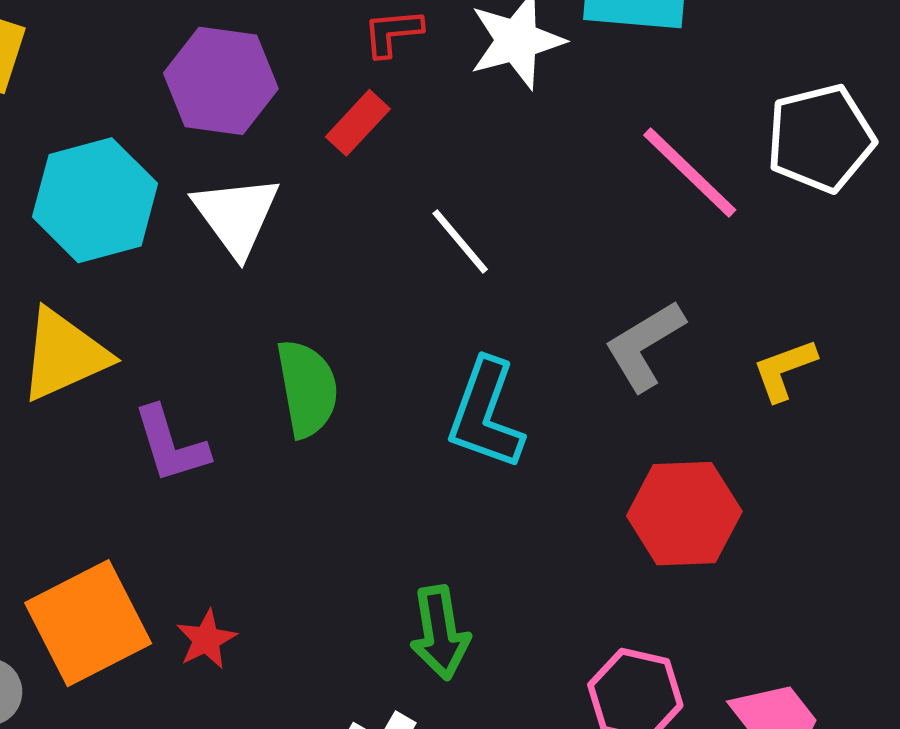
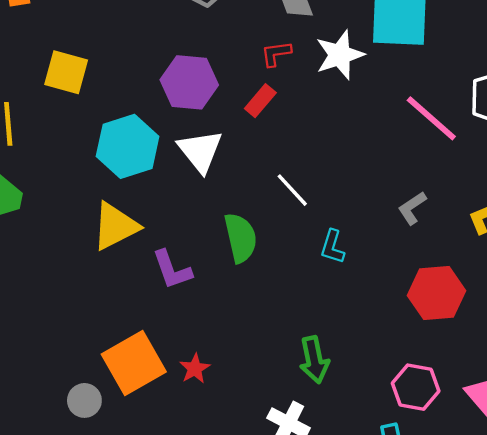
white line: (460, 241) -> (292, 190), moved
gray L-shape: (644, 346) -> (412, 208), size x0.7
cyan L-shape: (486, 414) -> (332, 247), size x0.6

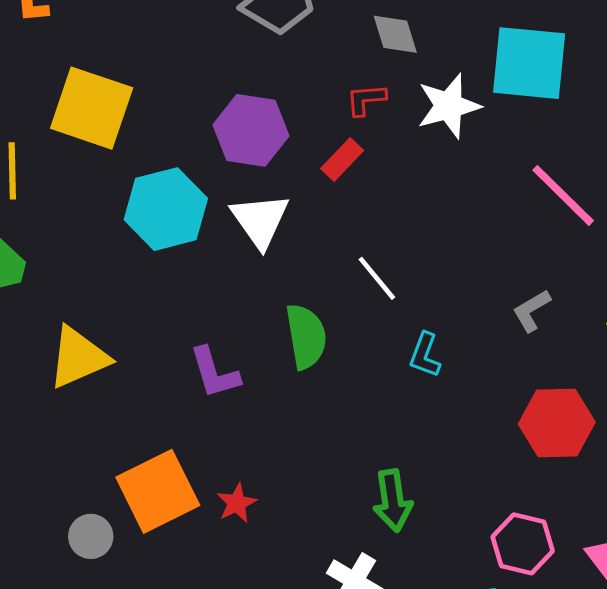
yellow square: (66, 72) -> (92, 108), size x1.4
yellow triangle: (115, 226) -> (78, 357), moved

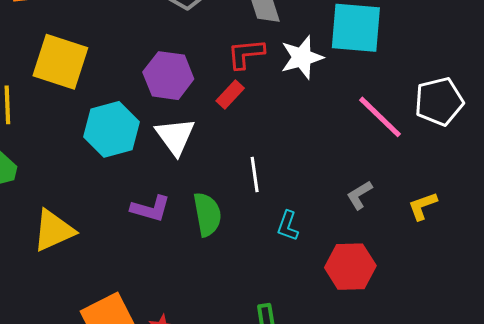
red L-shape: (366, 100) -> (246, 54), size x1.4
white line: (377, 278) -> (255, 174), turned 32
purple L-shape: (214, 373) -> (151, 209), moved, turned -57
red hexagon: (557, 423) -> (350, 267), moved

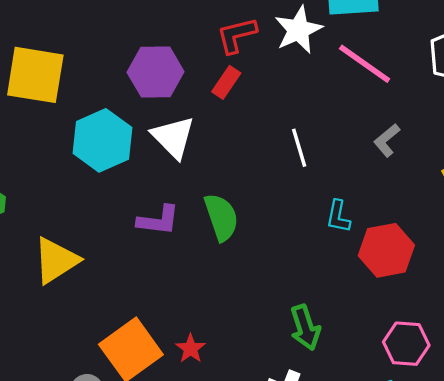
pink line: (380, 117) -> (365, 64), moved
white line: (255, 174) -> (299, 148), moved
gray L-shape: (360, 195) -> (387, 140), moved
cyan L-shape: (288, 226) -> (338, 216), moved

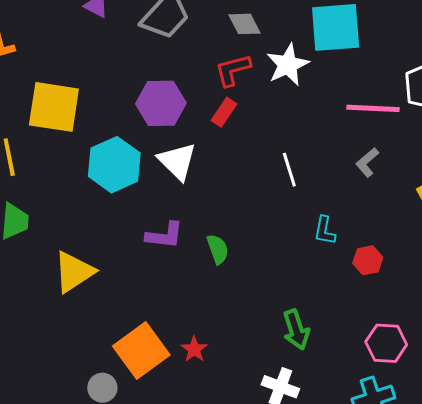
pink line: (365, 64) -> (373, 108), moved, turned -32
green semicircle: (221, 217) -> (218, 249), moved, size x0.7
red hexagon: (386, 250) -> (368, 260), size x0.6

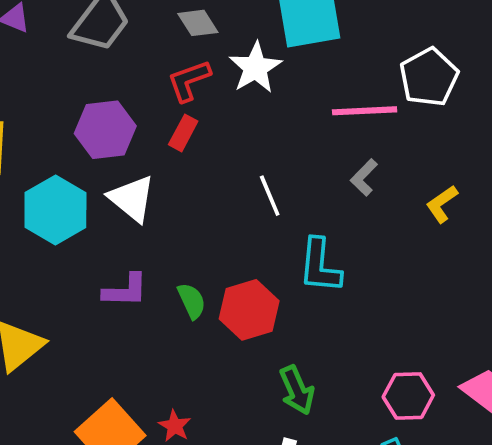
cyan L-shape: (325, 231) -> (320, 266), size x1.6
red hexagon: (368, 260) -> (249, 310), moved, size x1.6

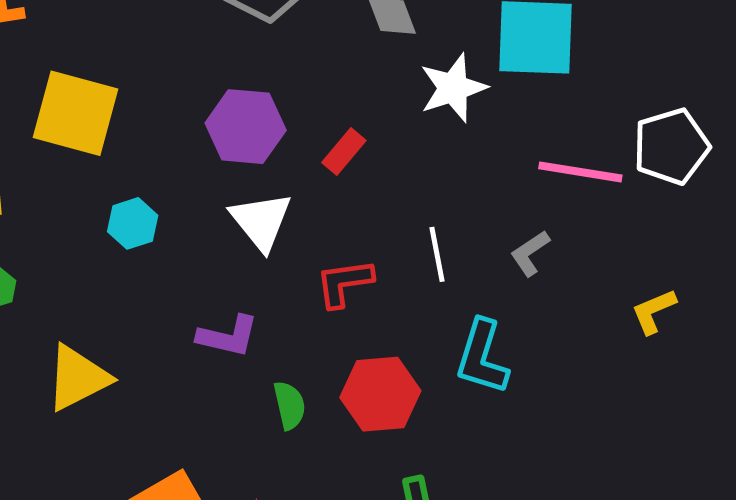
red L-shape: (189, 81) -> (344, 283), moved
gray L-shape: (364, 177) -> (530, 253), moved
cyan hexagon: (55, 210) -> (133, 223), moved, size x0.6
green semicircle: (192, 301) -> (289, 405), moved

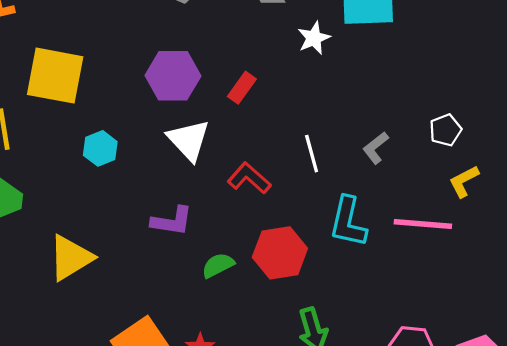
white star: (453, 88) -> (314, 38), size x0.7
white pentagon: (671, 146) -> (445, 130), moved, size x0.6
pink line: (580, 172) -> (423, 224), moved
red L-shape: (344, 283) -> (249, 178), turned 54
green semicircle: (289, 405) -> (218, 265), turned -100

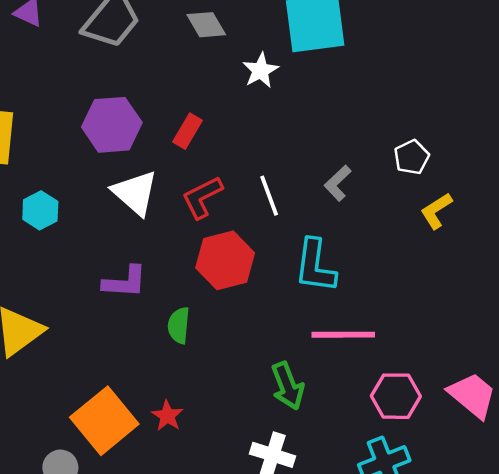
red L-shape: (249, 178) -> (202, 197), moved, turned -63
pink line: (423, 224) -> (343, 335), moved
red hexagon: (280, 253) -> (225, 260), moved
green semicircle: (218, 265) -> (179, 325), turned -52

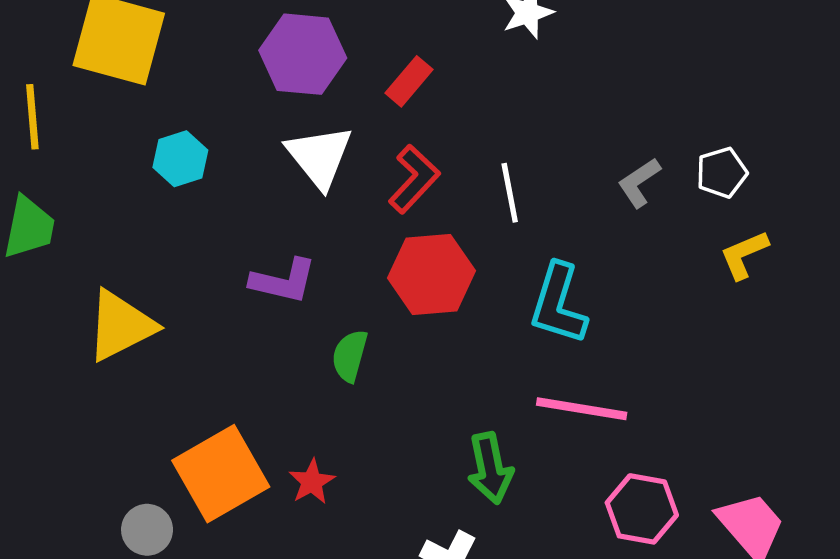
gray L-shape: (338, 183) -> (639, 183), moved
red L-shape: (202, 197) -> (414, 179), turned 150

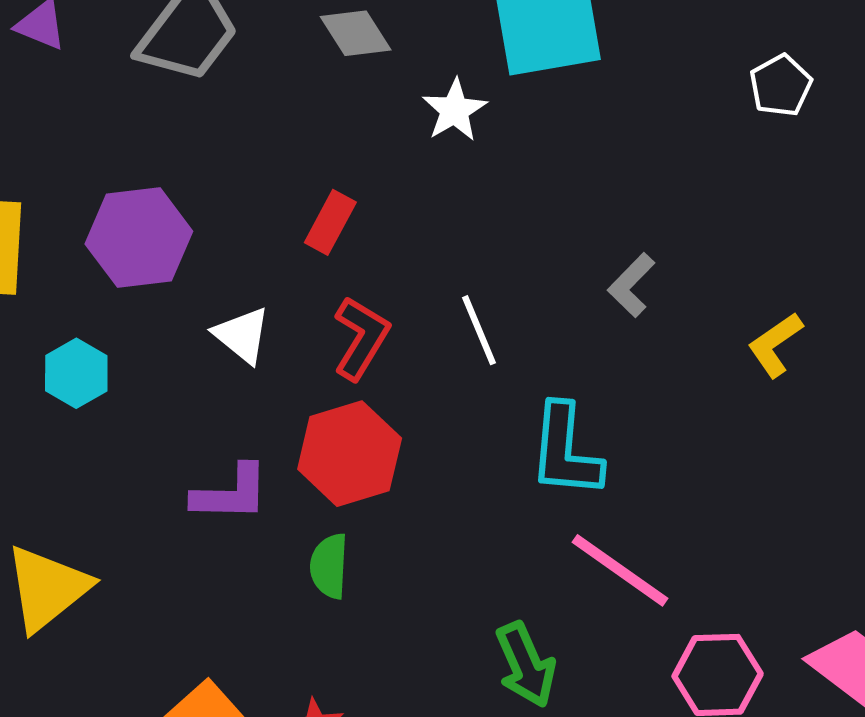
purple hexagon: (303, 54) -> (139, 238), moved
white triangle: (319, 157) -> (242, 335), size x0.7
white pentagon: (722, 172) -> (781, 85), moved
red hexagon: (431, 274) -> (350, 454), moved
pink line: (582, 409) -> (620, 570), turned 38

